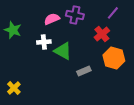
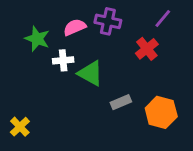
green star: (13, 30) -> (37, 39), moved
orange hexagon: (114, 58) -> (161, 112), moved

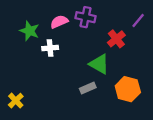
purple line: (163, 19) -> (138, 21), moved
green triangle: (91, 73) -> (99, 64), moved
gray rectangle: (121, 102) -> (88, 88), moved

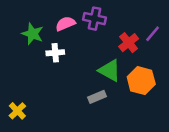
purple line: (138, 21) -> (153, 34), moved
orange hexagon: (128, 89) -> (141, 81), moved

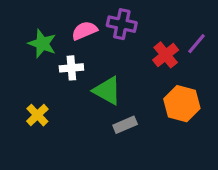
green triangle: (110, 70) -> (107, 91), moved
yellow cross: (17, 111) -> (37, 115), moved

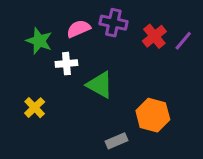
red cross: (166, 55) -> (154, 36), moved
orange hexagon: (182, 104) -> (153, 115), moved
gray rectangle: (125, 125) -> (116, 141), moved

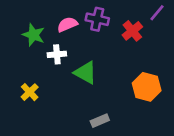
purple line: (183, 41) -> (157, 13), moved
orange hexagon: (153, 115) -> (147, 87), moved

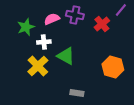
green star: (34, 35) -> (26, 27), turned 30
yellow cross: (30, 92) -> (38, 66), moved, size x1.5
gray rectangle: (100, 121) -> (77, 93), turned 32

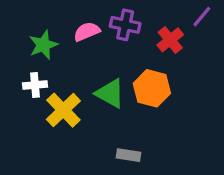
white cross: (44, 42) -> (35, 85), moved
orange hexagon: (113, 67) -> (152, 88), moved

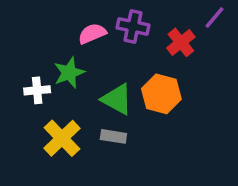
green star: (43, 45) -> (69, 73), moved
yellow cross: (63, 110) -> (62, 138), moved
gray rectangle: (128, 155) -> (113, 136), moved

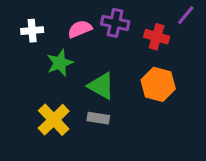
red cross: (181, 42) -> (157, 37), turned -35
white cross: (37, 90) -> (32, 31), moved
orange hexagon: (161, 94) -> (158, 84), moved

